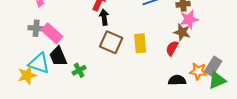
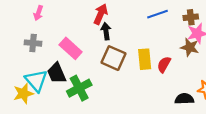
pink rectangle: (52, 33) -> (71, 48), moved
red semicircle: (172, 48) -> (164, 65), moved
cyan triangle: (39, 63) -> (36, 81), turned 30
green cross: (79, 70) -> (79, 88), size x1.6

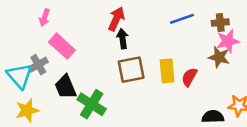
gray cross: (33, 43) -> (38, 65), moved, turned -35
pink rectangle: (71, 48) -> (62, 46), moved
brown square: (114, 58) -> (131, 70), turned -35
cyan triangle: (36, 81) -> (20, 76), moved
green cross: (79, 88) -> (92, 104), turned -30

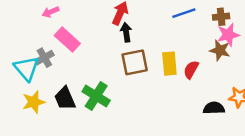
pink arrow: (44, 18) -> (50, 12), turned 49
black trapezoid: (66, 87) -> (65, 98), moved

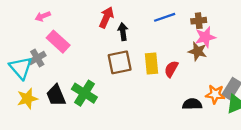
black arrow: (126, 32) -> (123, 32), moved

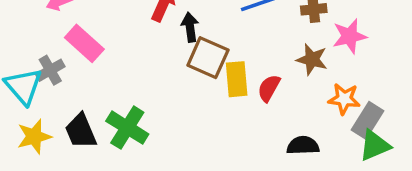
pink star: (205, 37) -> (350, 36), moved
brown square: (120, 62) -> (208, 58), moved, turned 35
orange star: (215, 94) -> (344, 99), moved

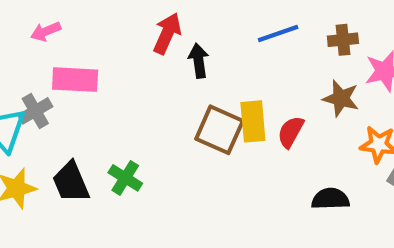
pink rectangle: (84, 43) -> (75, 80), turned -39
brown square: (208, 58) -> (219, 130), moved
green cross: (127, 128) -> (125, 178), size x0.7

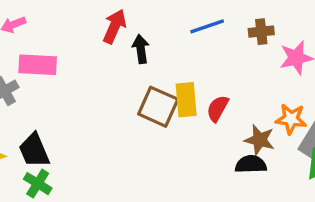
brown star: (341, 98) -> (260, 140), moved
green cross: (125, 178) -> (38, 184), moved

